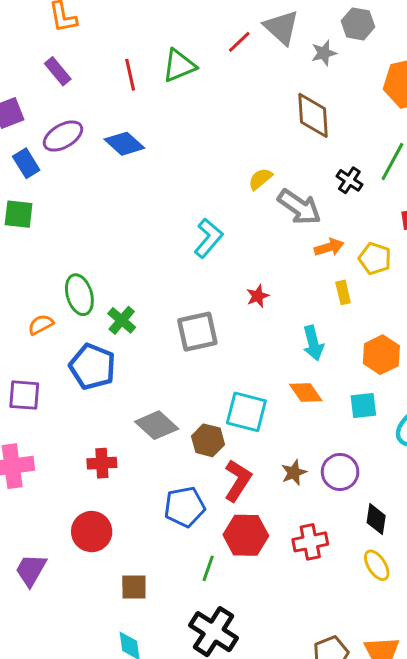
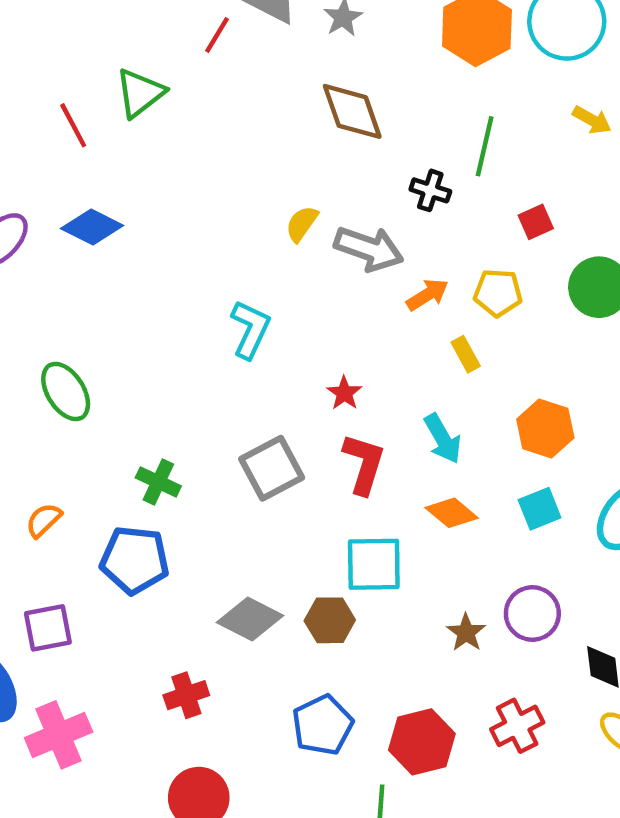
green ellipse: (79, 295) -> (66, 391), moved
red L-shape: (238, 480) -> (364, 464), moved

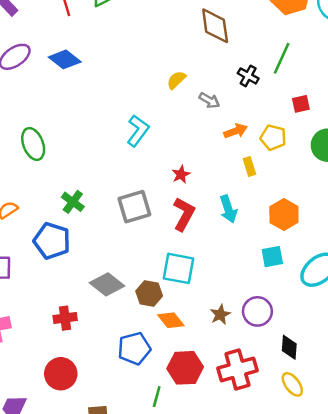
gray arrow: (369, 249) -> (209, 100), size x0.6
orange diamond: (452, 513) -> (171, 320), moved
red cross: (517, 726) -> (237, 369), size x1.4

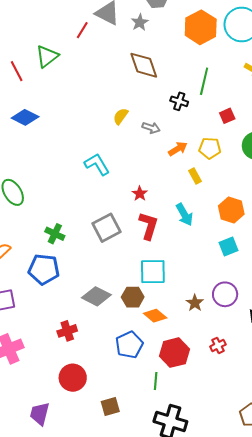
cyan L-shape: (138, 131) -> (97, 164), turned -56
red cross: (237, 369) -> (218, 345), size x0.5

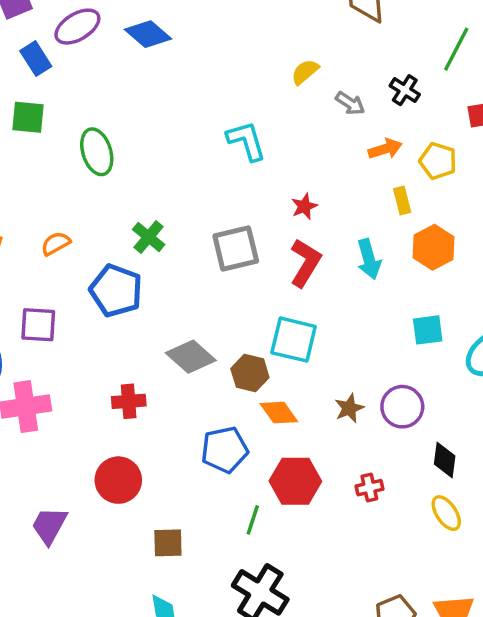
black cross: (179, 101) -> (405, 90), moved
orange hexagon: (231, 210) -> (434, 247), moved

